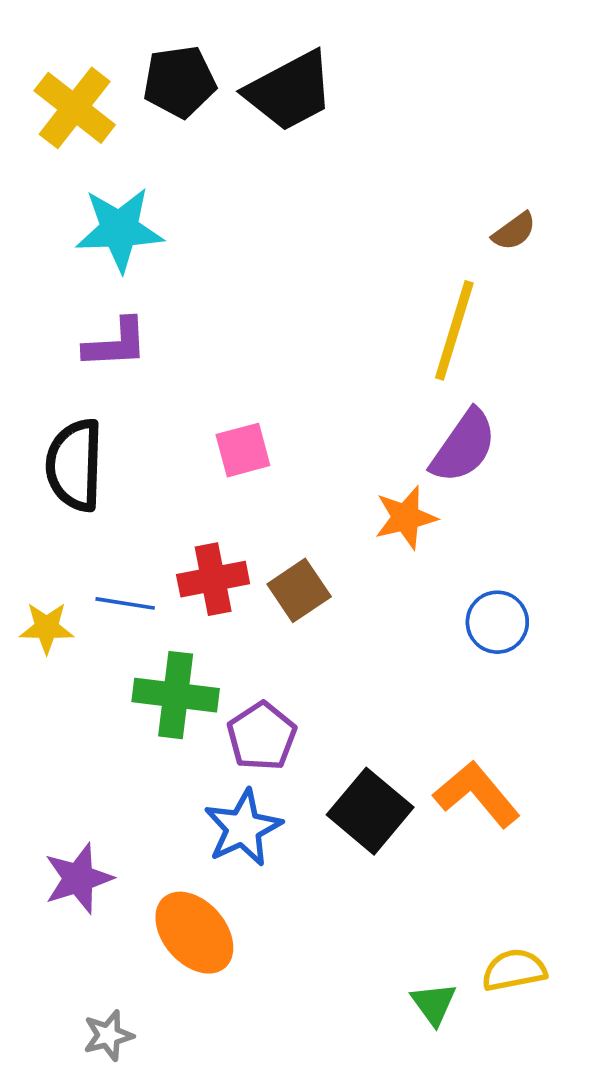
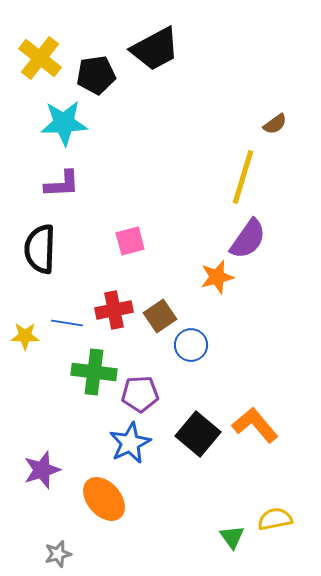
black pentagon: (179, 82) -> (96, 75), moved
blue circle: (497, 622) -> (191, 345), moved
purple pentagon: (262, 736) -> (140, 394), turned 30

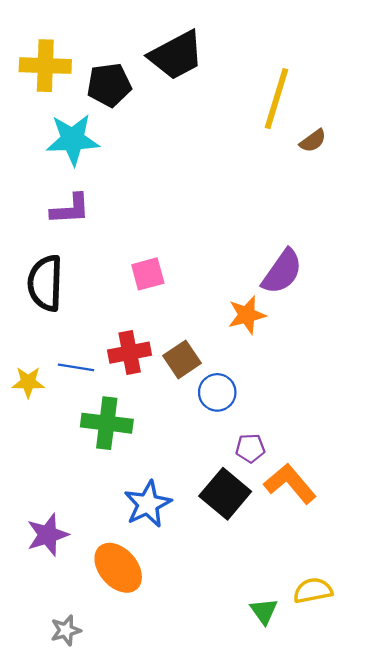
yellow cross: (40, 58) -> (45, 66), turned -36
yellow line: (243, 177) -> (276, 99), moved
purple pentagon: (140, 394) -> (250, 448), moved, size x0.7

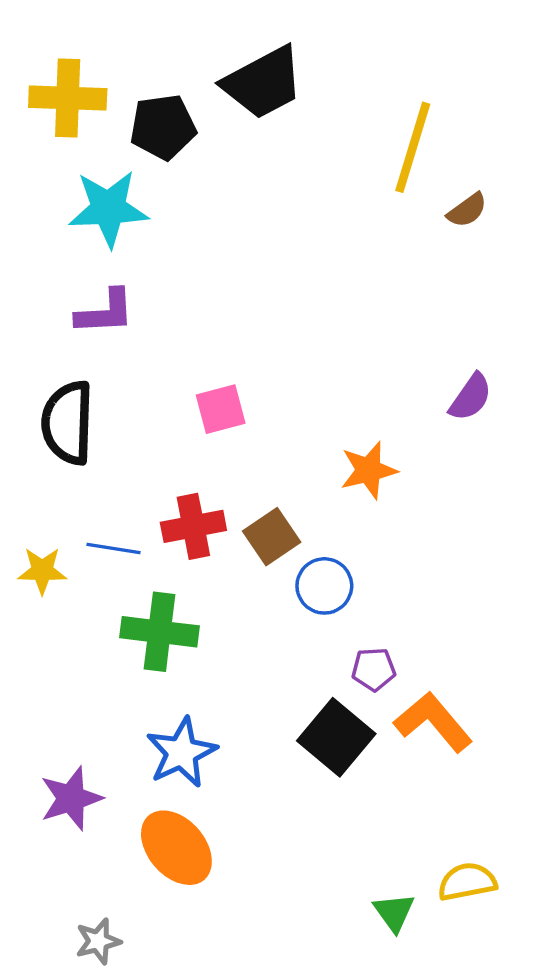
purple semicircle: (282, 272) -> (471, 397), moved, size x0.7
blue star: (148, 504) -> (182, 752), moved

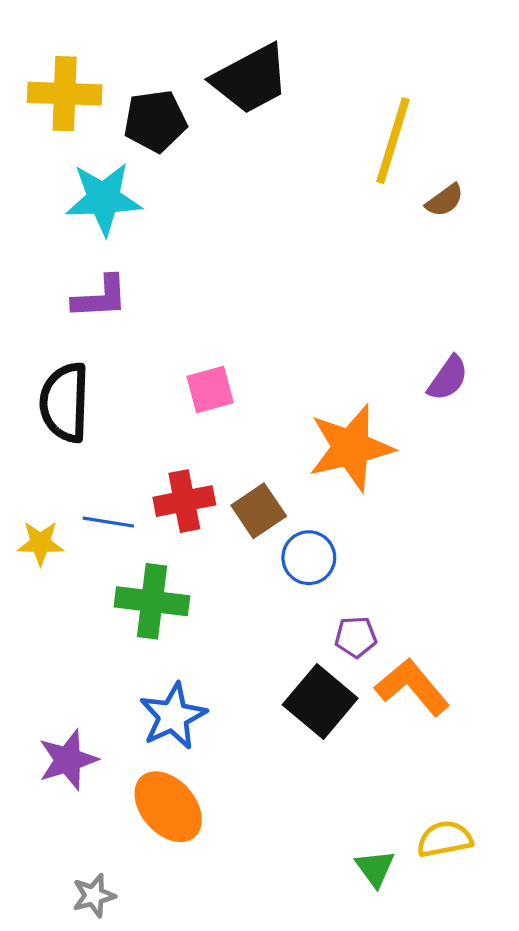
orange star: (369, 470) -> (351, 448), size x1.6

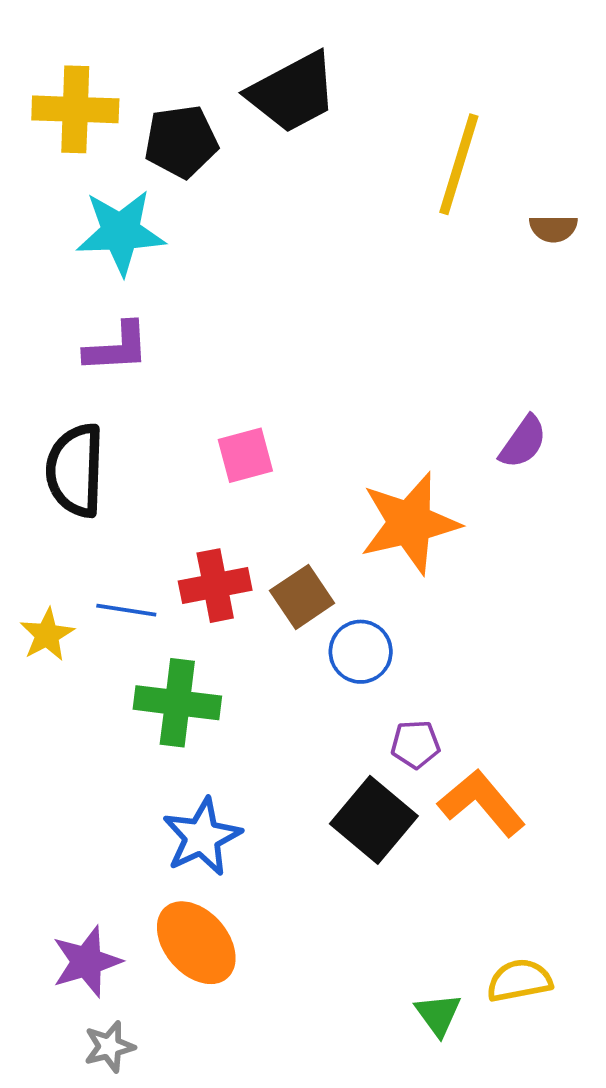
brown semicircle: (445, 200) -> (553, 228), moved, turned 36
yellow star: (40, 543) -> (47, 635), turned -30
purple star: (68, 760) -> (87, 962), moved

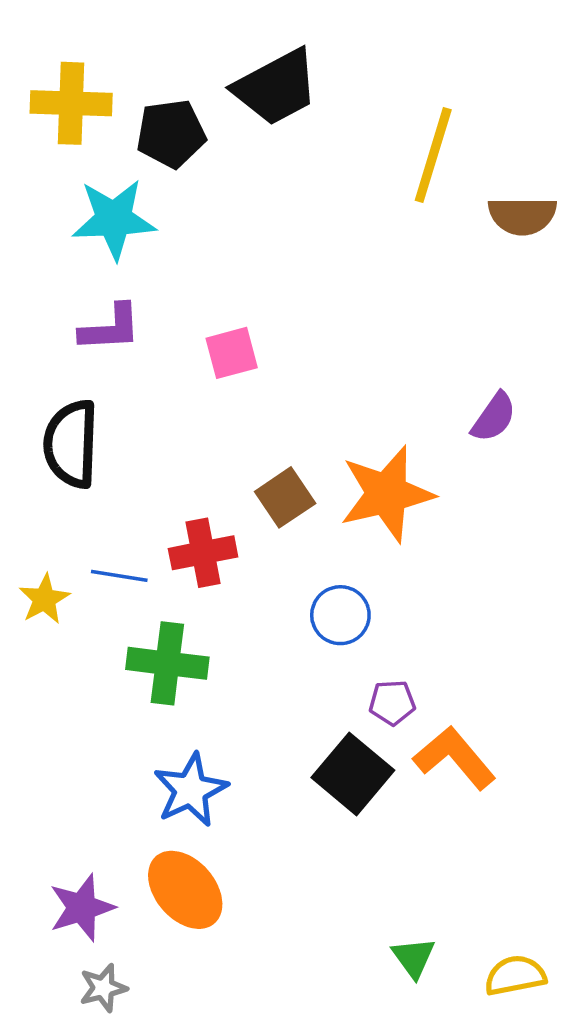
brown semicircle: (553, 228) -> (522, 216), size x1.5
pink square: (245, 455) -> (232, 353), moved
brown square: (302, 597) -> (285, 497), moved
yellow semicircle: (519, 980) -> (515, 975), moved

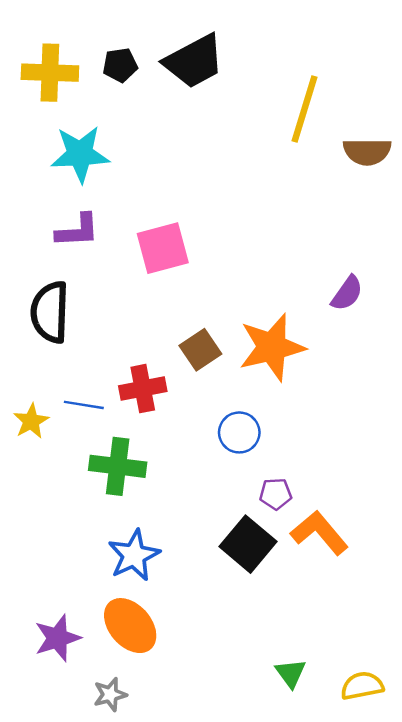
black pentagon: (171, 134) -> (120, 65), moved, size x0.7
pink square: (232, 353) -> (163, 248), size x1.4
gray star: (103, 988) -> (110, 695), moved

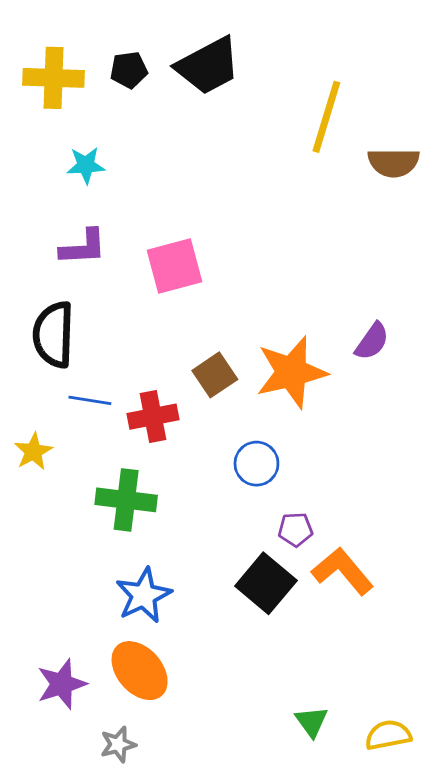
cyan star: (80, 154) -> (86, 165), size x0.6
purple semicircle: (347, 293) -> (372, 341), moved
blue line: (84, 405) -> (90, 400), moved

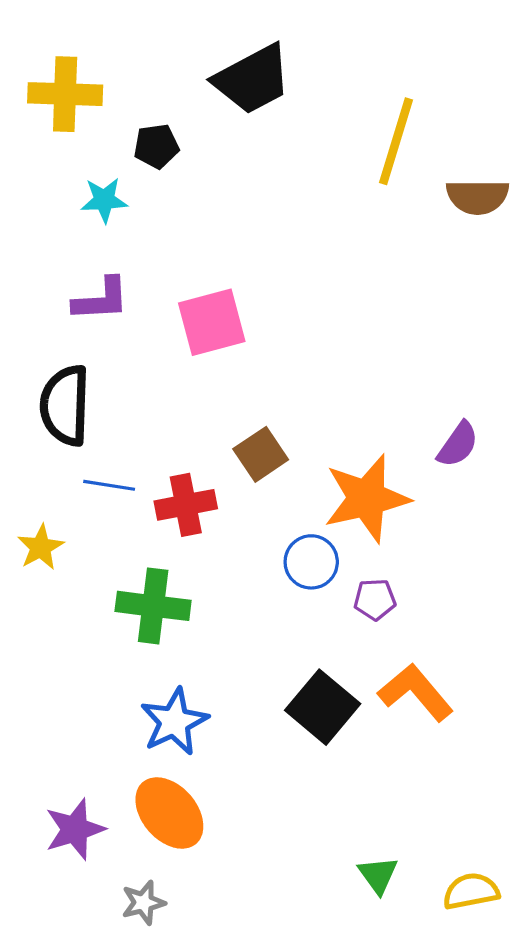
black pentagon: (129, 70) -> (156, 146), moved
purple semicircle: (372, 341) -> (458, 445), moved
orange star: (291, 372) -> (367, 498), moved
purple pentagon: (295, 529) -> (375, 599), moved

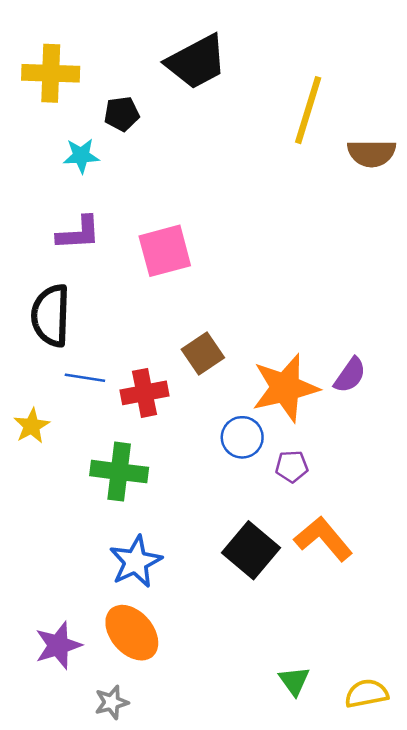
purple semicircle: (458, 445) -> (350, 375), moved

